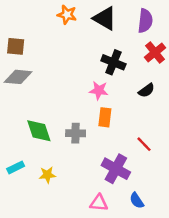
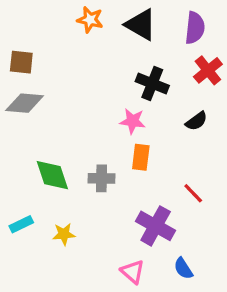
pink triangle: (99, 203) -> (133, 272), turned 36

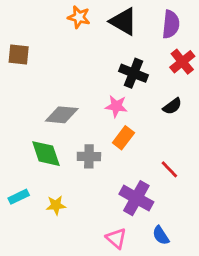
gray diamond: (25, 103) -> (62, 115), moved
orange rectangle: (141, 157) -> (123, 138), turned 30

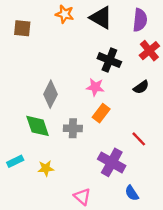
brown square: (19, 55) -> (22, 28), moved
gray diamond: (62, 115) -> (51, 94), turned -68
pink triangle: (116, 238) -> (82, 197), moved

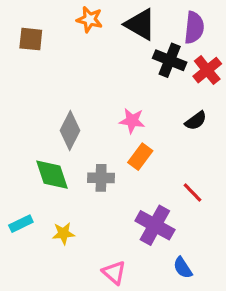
black cross: (109, 60) -> (170, 60), moved

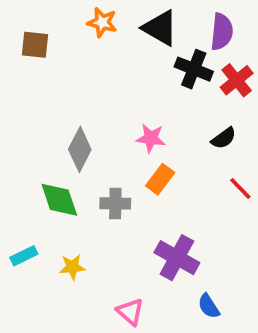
red line: (193, 193) -> (240, 189), moved

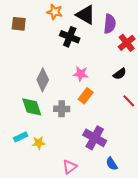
purple semicircle: (222, 32) -> (110, 24), moved
black cross: (194, 69) -> (70, 37), moved
cyan rectangle: (24, 256) -> (21, 137), moved
pink triangle: (130, 312) -> (70, 167), turned 42

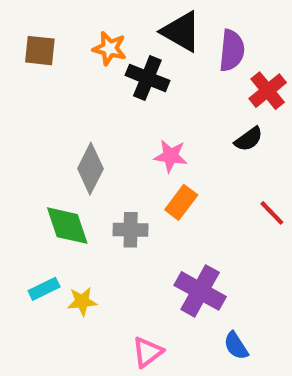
orange star: (55, 12) -> (109, 48), moved
black semicircle: (120, 74) -> (249, 139), moved

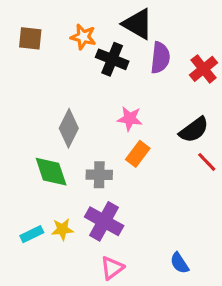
purple semicircle: (232, 51) -> (160, 58), moved
black semicircle: (249, 139) -> (194, 130), moved, size x1.4
cyan rectangle: (44, 289) -> (32, 234), moved
purple cross: (200, 291) -> (104, 221), moved

